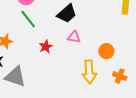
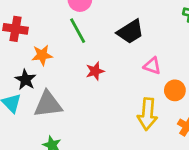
pink triangle: (74, 37) -> (152, 66), moved
gray triangle: (15, 77) -> (48, 104), turned -35

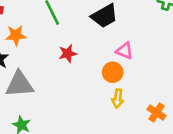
orange circle: (175, 90) -> (113, 72), moved
yellow arrow: (147, 114) -> (118, 98), size x0.6

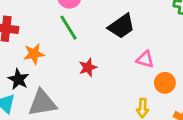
orange circle: (113, 72) -> (165, 83), moved

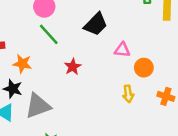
orange star: (34, 54) -> (22, 64), turned 30

